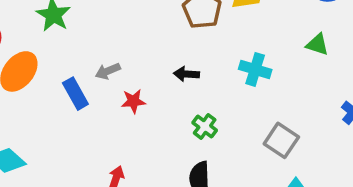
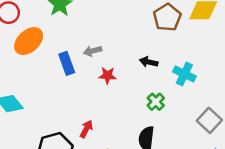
cyan cross: (255, 69) -> (184, 74), moved

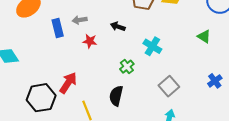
black arrow: (149, 62) -> (118, 26), moved
red arrow: (86, 129) -> (68, 83), size x1.5

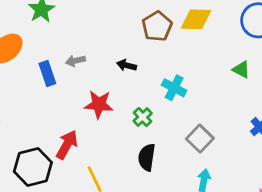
red star: (90, 41) -> (99, 104), moved, size x1.5
black semicircle: (116, 96) -> (147, 157), moved

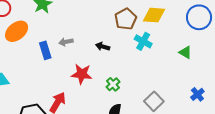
cyan cross: (174, 88) -> (143, 41), moved

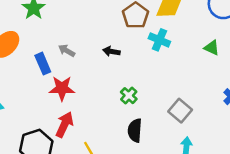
gray arrow: (66, 42) -> (67, 51), turned 48
red star: (82, 74) -> (62, 88), moved

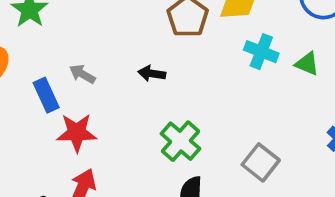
cyan cross: (159, 40) -> (261, 52), moved
green cross: (129, 96) -> (180, 141), size x1.5

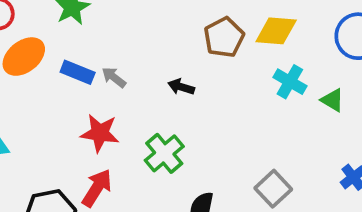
blue rectangle: (46, 95) -> (78, 72), moved, turned -52
green cross: (180, 141) -> (164, 153), moved

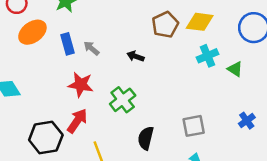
blue rectangle: (78, 72) -> (68, 44), turned 50
cyan cross: (290, 82) -> (207, 56), turned 35
gray square: (273, 189) -> (194, 126), turned 30

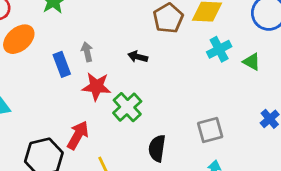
blue rectangle: (68, 44) -> (62, 64), moved
gray arrow: (91, 48) -> (87, 52), turned 42
red star: (81, 85) -> (96, 87), moved

